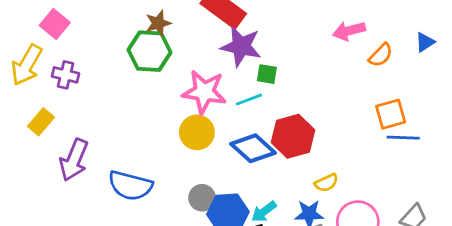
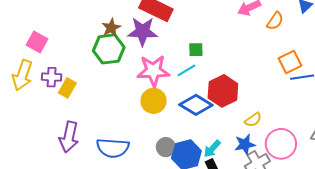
purple star: (241, 46) -> (143, 31), moved
yellow rectangle: (41, 122) -> (67, 88), moved

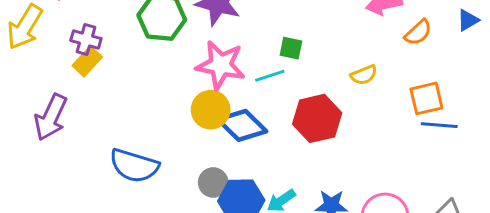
purple cross: (52, 77) -> (86, 40), moved
blue diamond: (196, 105) -> (242, 125), moved
yellow semicircle: (253, 120) -> (364, 75), moved
purple arrow: (69, 137) -> (51, 117), moved

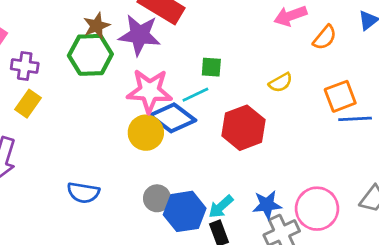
purple cross: (86, 40) -> (25, 66), moved
blue diamond: (242, 125) -> (173, 118), moved
blue semicircle: (134, 166) -> (83, 193), size x0.7

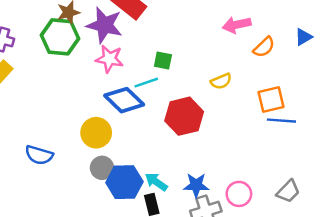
pink star: (150, 91) -> (109, 59), moved, size x0.7
yellow circle: (146, 133) -> (96, 133), moved
cyan arrow: (221, 207) -> (156, 182), turned 70
pink circle: (317, 209) -> (239, 194), size x0.7

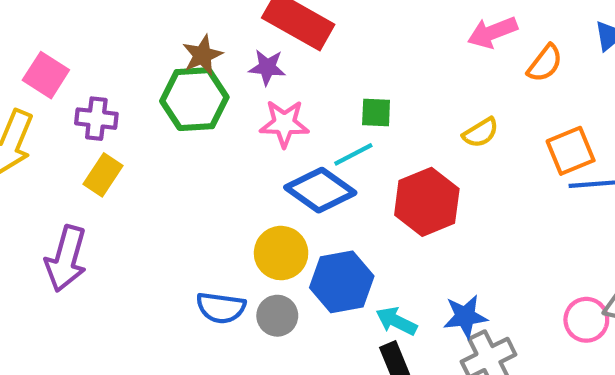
purple star: (104, 25) -> (267, 67), size x0.6
blue semicircle: (39, 155) -> (221, 308), moved
gray circle: (102, 168) -> (277, 316), moved
blue hexagon: (124, 182) -> (342, 282), moved
pink circle: (239, 194) -> (586, 320), moved

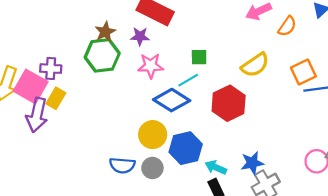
pink square: (46, 75) -> (31, 86), moved, size x1.4
yellow semicircle: (481, 133) -> (255, 65), size x1.5
purple arrow: (66, 259) -> (37, 115), moved

